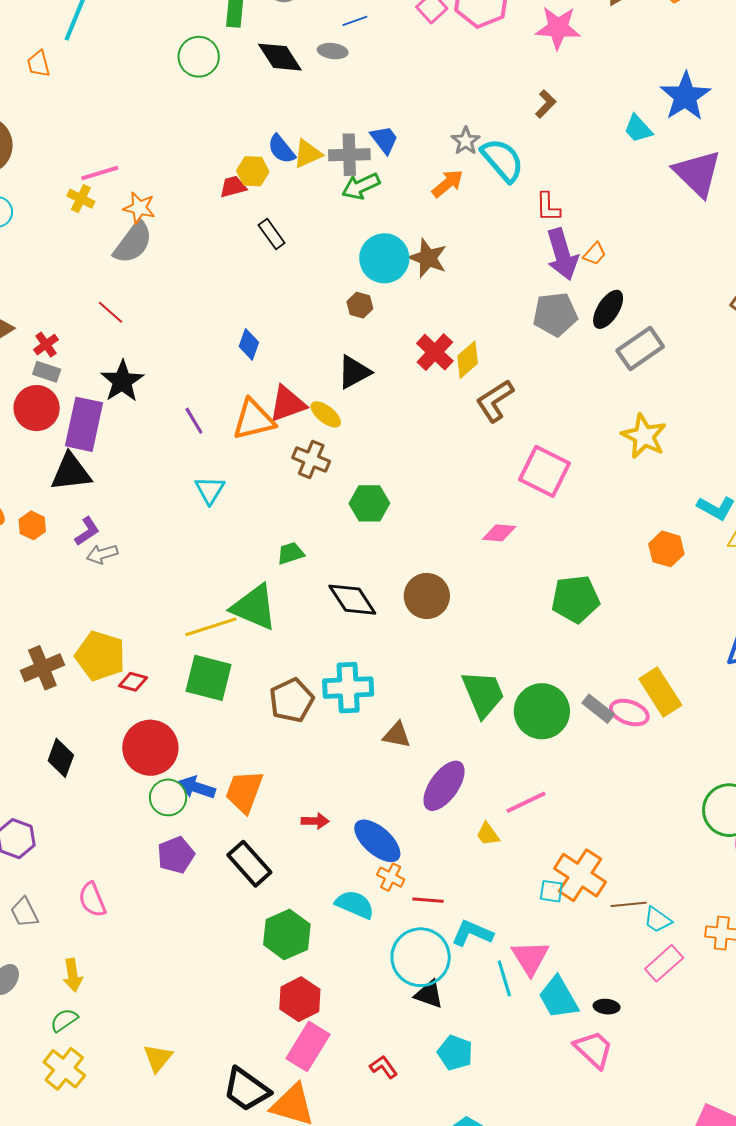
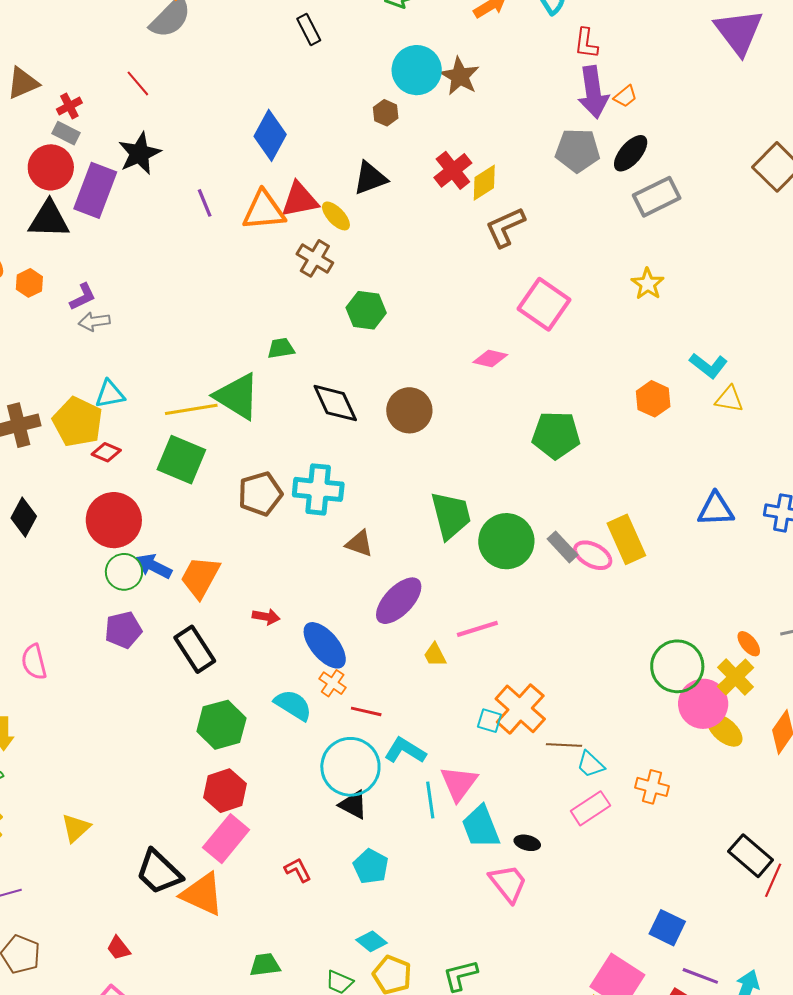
blue diamond: (249, 344) -> (270, 135), size x1.6
yellow star: (644, 436) -> (648, 284), size x0.7
black triangle: (71, 472) -> (49, 219), moved
cyan triangle: (210, 490) -> (110, 394), moved, turned 40

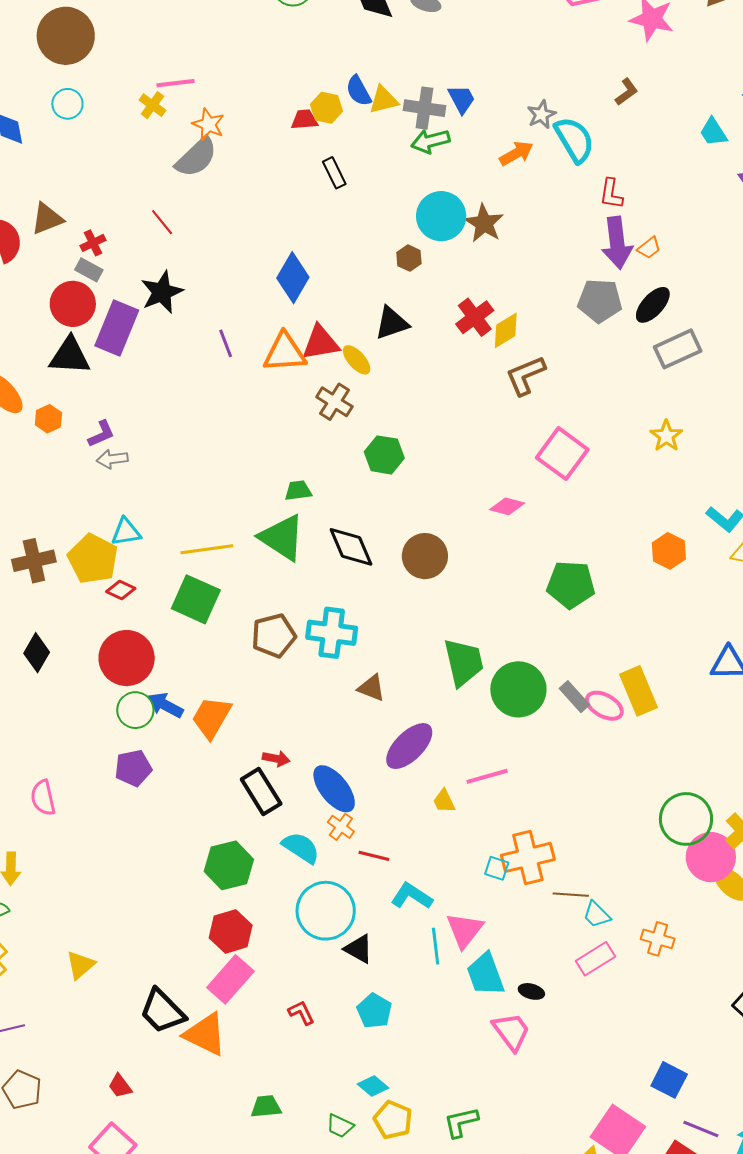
green triangle: (237, 396) -> (282, 538), moved
black rectangle: (195, 649) -> (261, 792), moved
orange cross: (520, 709) -> (528, 857), turned 33
cyan circle: (350, 767) -> (326, 911), moved

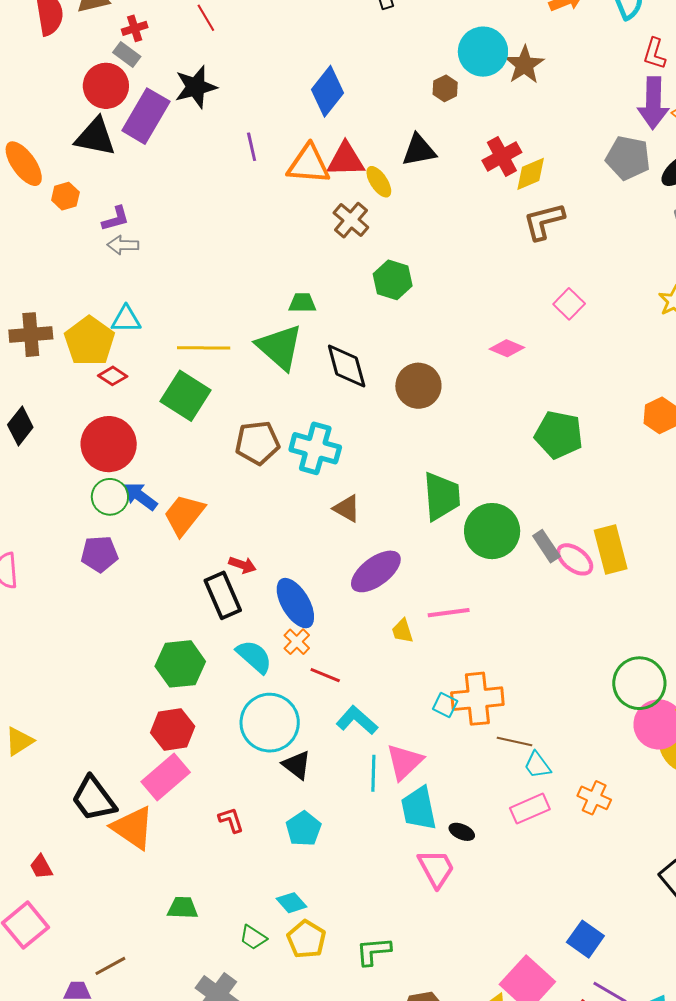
pink square: (562, 454) -> (569, 304), size x0.6

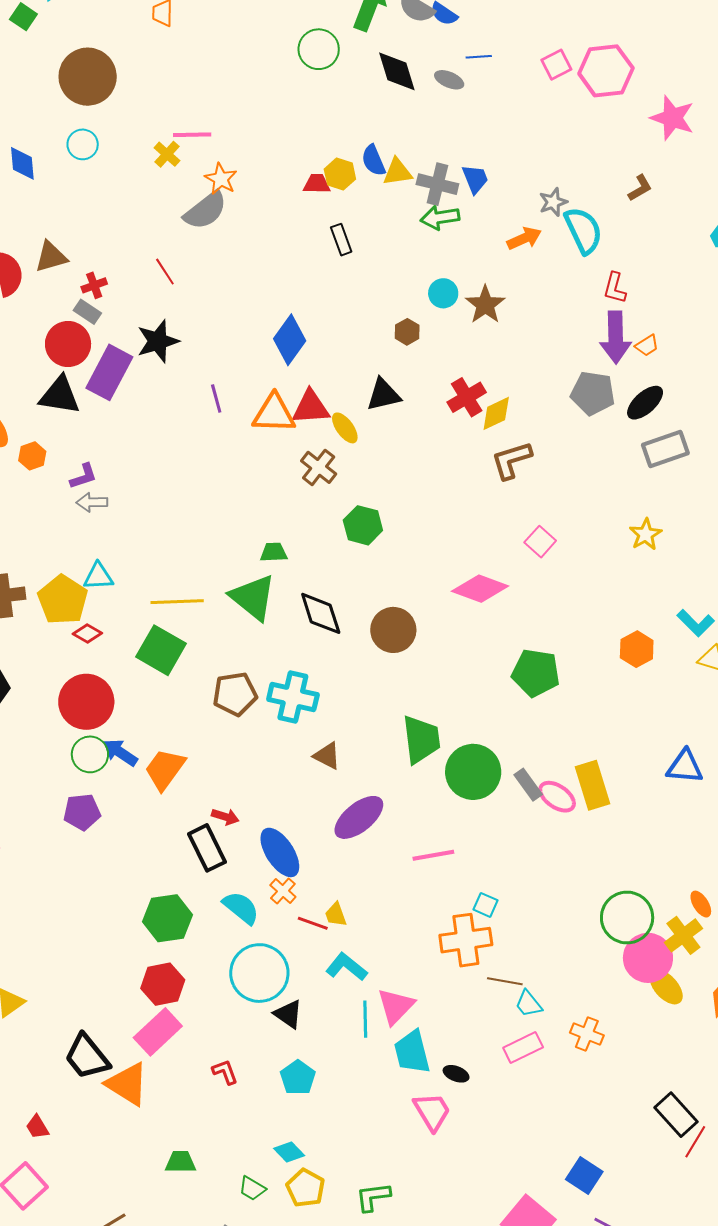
cyan circle: (483, 52) -> (443, 293), size x0.6
pink diamond: (507, 348) -> (480, 589), size x1.6
yellow trapezoid: (402, 631) -> (336, 915), moved
cyan square: (445, 705) -> (486, 905), moved

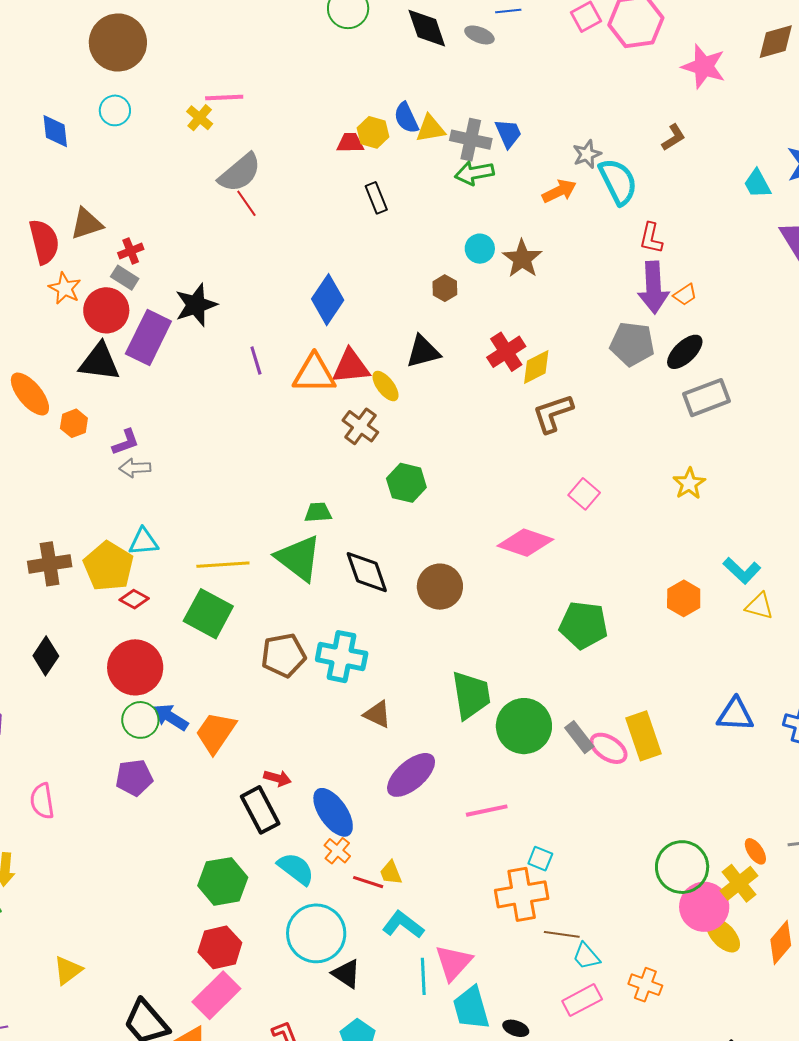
orange star: (221, 179) -> (65, 288), moved
red line: (165, 272) -> (246, 203), moved

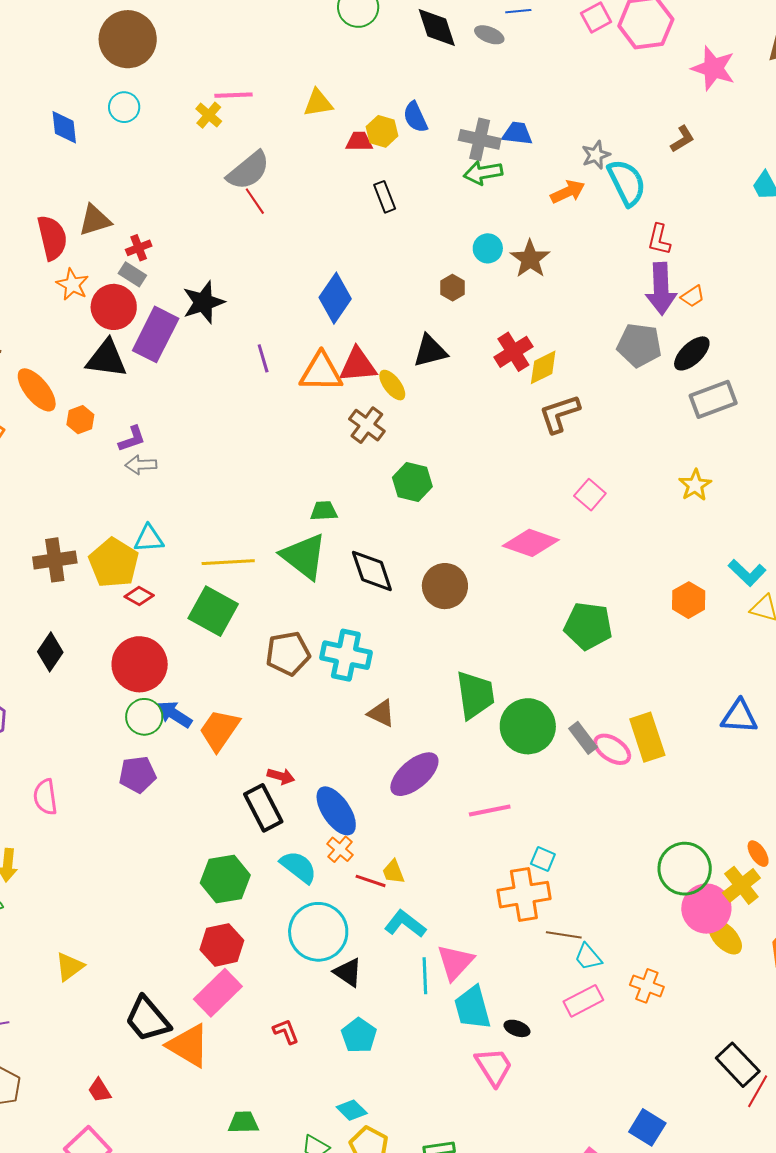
yellow triangle: (430, 129) -> (318, 103), moved
blue trapezoid: (508, 133) -> (517, 133), turned -60

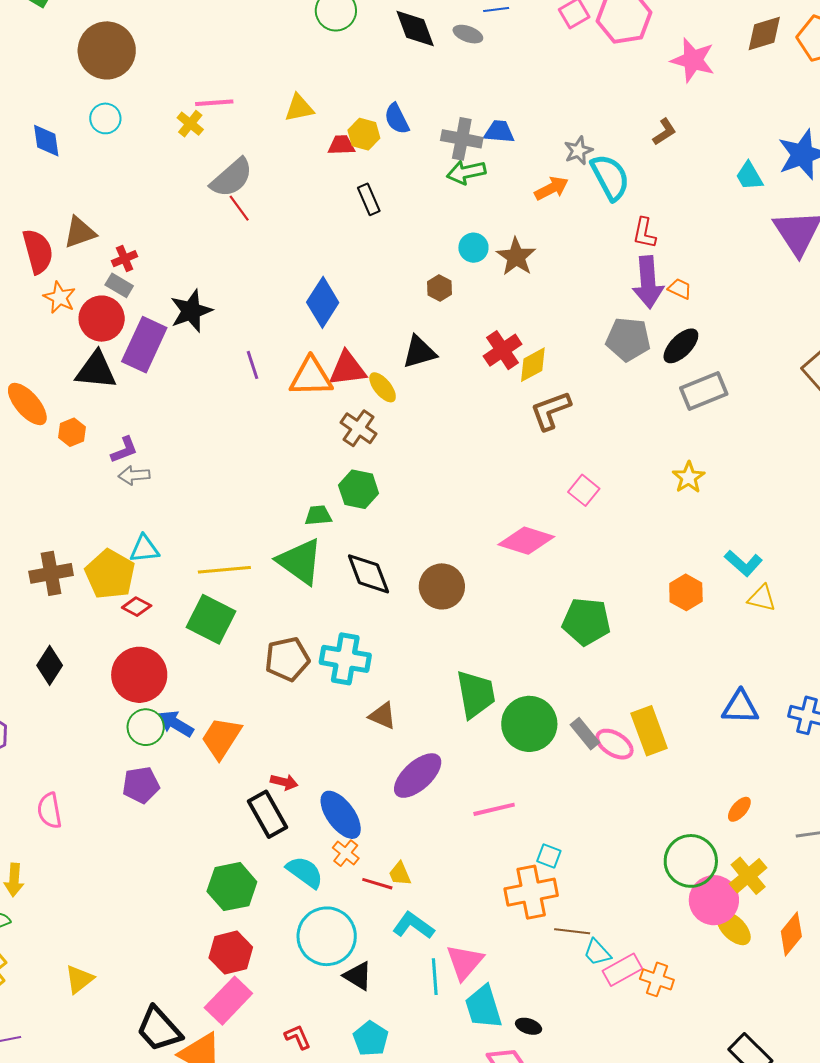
orange trapezoid: (693, 296) -> (680, 289), turned -120
green hexagon: (412, 482) -> (359, 489), moved
orange ellipse: (758, 854) -> (739, 809), moved, turned 76
pink rectangle: (583, 1001) -> (622, 970), moved

